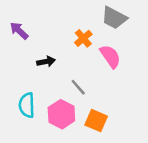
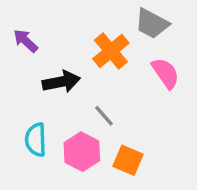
orange cross: (83, 38) -> (111, 51), size x1.5
pink semicircle: (110, 56) -> (165, 73), moved
black arrow: (46, 61) -> (61, 82), size x1.5

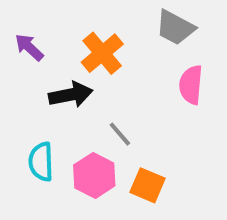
orange cross: (111, 51) -> (102, 53), moved
pink semicircle: (165, 73) -> (191, 85), turned -140

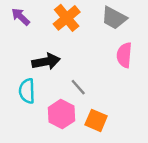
purple arrow: (29, 47) -> (21, 17), moved
orange cross: (102, 53) -> (67, 18), moved
cyan semicircle: (41, 162) -> (27, 91), moved

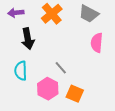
purple arrow: (21, 17) -> (16, 13), turned -49
black arrow: (46, 62) -> (28, 39), moved, turned 90

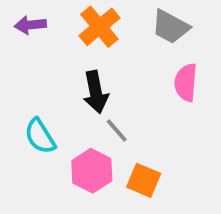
black arrow: (28, 39) -> (96, 92), moved
cyan semicircle: (21, 71) -> (40, 136), turned -30

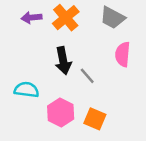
purple arrow: (30, 25) -> (32, 18), moved
gray line: (117, 130) -> (87, 76), moved
cyan semicircle: (40, 136) -> (27, 90), turned 130

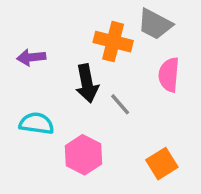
purple arrow: (32, 18) -> (31, 57), moved
orange cross: (66, 18) -> (113, 42), moved, turned -36
orange square: (95, 119) -> (162, 164), moved, turned 35

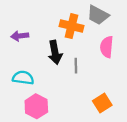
gray line: (120, 104) -> (76, 66), turned 40
pink hexagon: (84, 155) -> (36, 106), moved

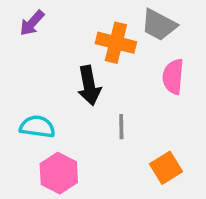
purple arrow: (20, 36) -> (32, 23), moved, turned -42
gray line: (76, 66) -> (121, 127), moved

